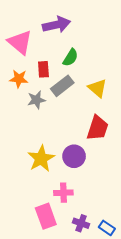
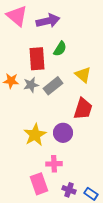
pink triangle: (20, 42) -> (17, 16), moved
red rectangle: (43, 69) -> (37, 59), size x1.6
orange star: (19, 79) -> (11, 81), moved
gray rectangle: (62, 86) -> (53, 86), moved

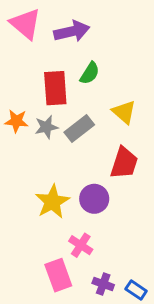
pink cross: (54, 164) -> (81, 245), turned 35

